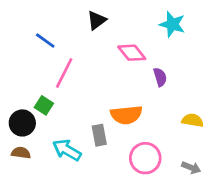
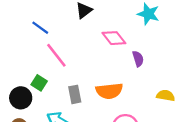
pink line: (64, 73) -> (56, 55), turned -65
gray rectangle: (99, 135) -> (75, 94), moved

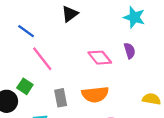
pink diamond: (114, 38) -> (100, 58), moved
purple semicircle: (138, 59) -> (130, 51), moved

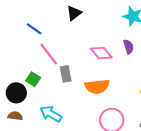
gray rectangle: (61, 98) -> (66, 74), moved

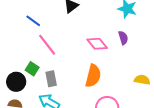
gray rectangle: (66, 74) -> (51, 79), moved
orange semicircle: (97, 87) -> (93, 76), turned -70

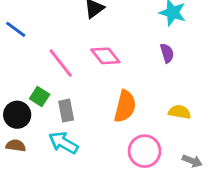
blue line: (33, 21) -> (16, 29), moved
pink diamond: (97, 44) -> (105, 56), moved
yellow semicircle: (142, 80) -> (180, 112), moved

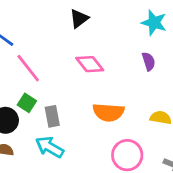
pink line: (61, 63) -> (28, 68), moved
orange semicircle: (125, 106) -> (108, 112), turned 80

